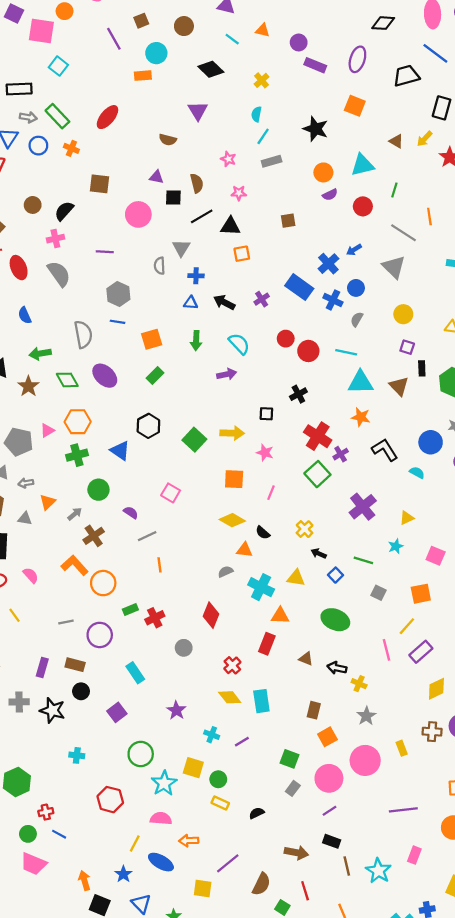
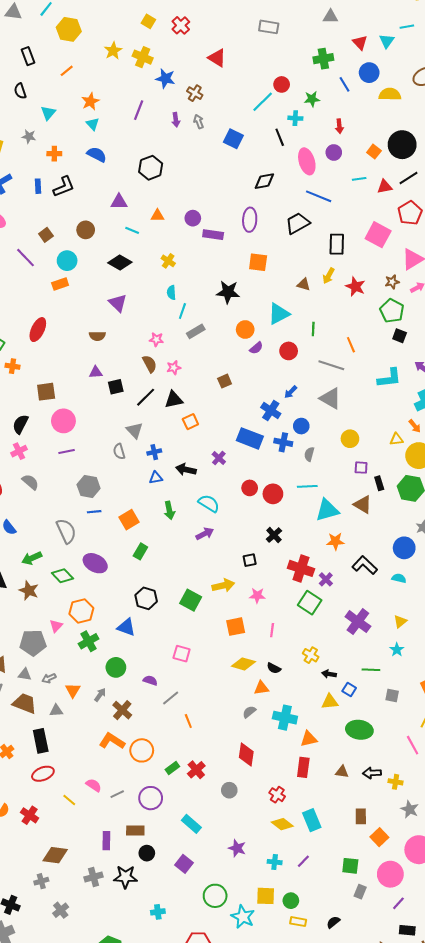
brown semicircle: (197, 183) -> (150, 364), moved
pink circle: (138, 214) -> (63, 421), moved
gray semicircle: (59, 274) -> (30, 482), size x0.7
pink semicircle: (31, 575) -> (94, 785), moved
yellow triangle: (296, 578) -> (330, 702), moved

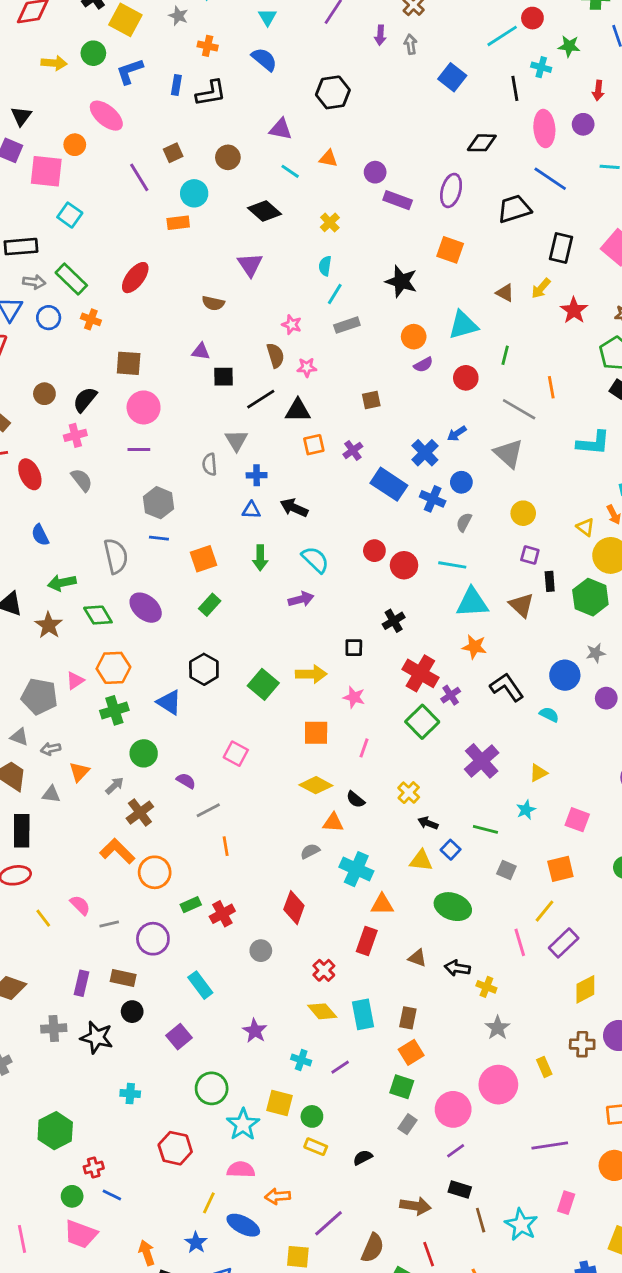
yellow triangle: (396, 439) -> (585, 527), turned 32
purple cross: (219, 458) -> (353, 450), moved
brown rectangle: (361, 816) -> (408, 1018), moved
orange square: (379, 837) -> (411, 1052), moved

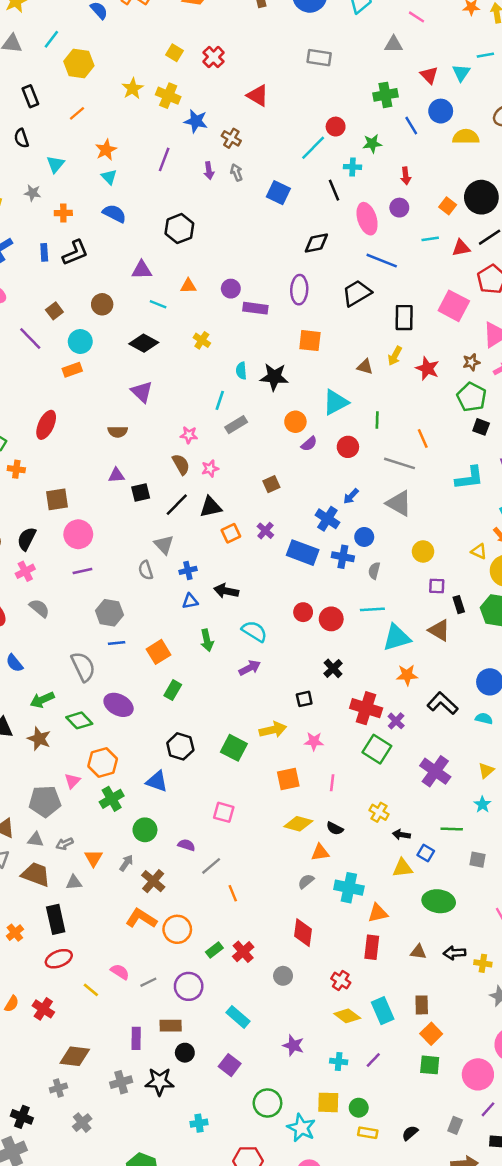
cyan semicircle: (325, 266) -> (241, 371), moved
gray rectangle: (408, 1124) -> (455, 1125), moved

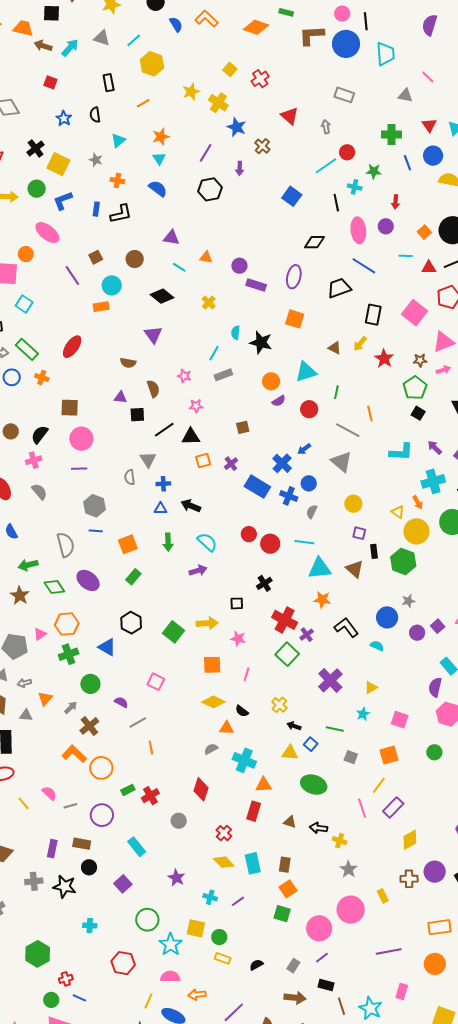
gray arrow: (236, 172) -> (326, 127), moved
black hexagon: (179, 229) -> (210, 189), moved
brown semicircle: (181, 464) -> (153, 389), moved

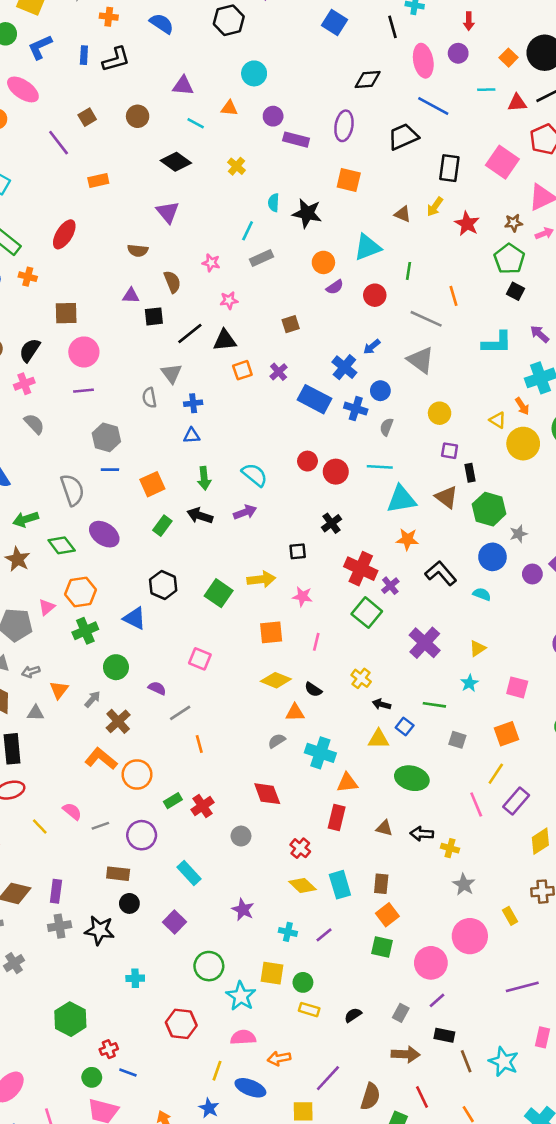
cyan circle: (112, 285) -> (254, 73), moved
black arrow: (191, 506) -> (200, 516), moved
green hexagon: (403, 561) -> (489, 509), moved
red diamond: (201, 789) -> (267, 794), turned -35
purple rectangle: (52, 849) -> (56, 891), moved

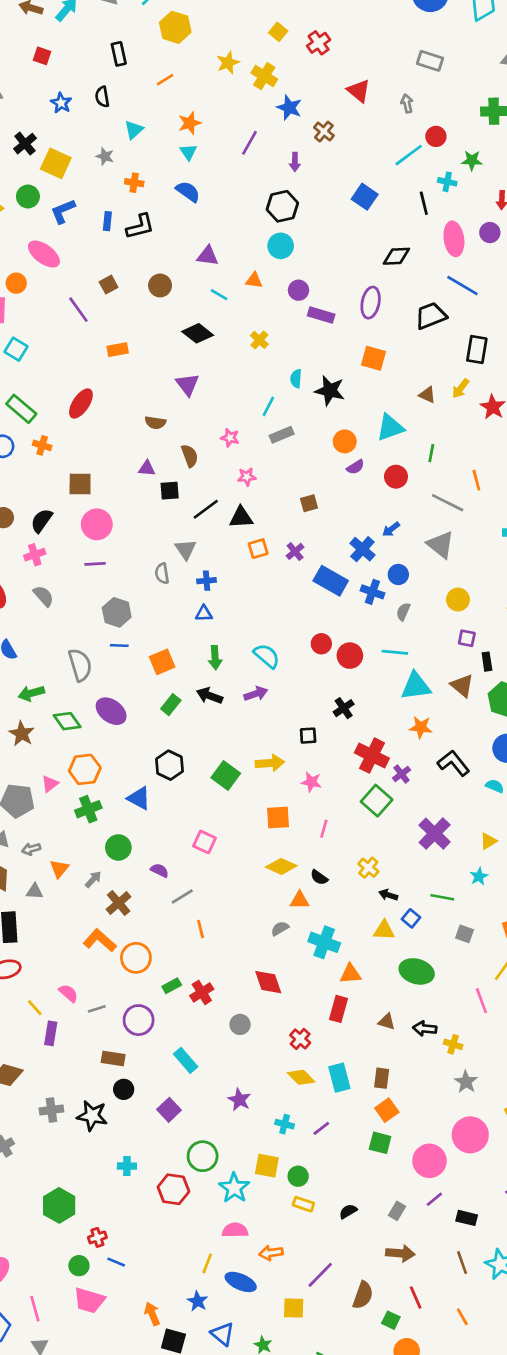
black hexagon: (229, 20) -> (282, 206), moved
purple rectangle: (56, 891) -> (51, 1033), moved
red hexagon: (181, 1024) -> (173, 1189), moved
black rectangle: (444, 1035) -> (467, 1218), moved

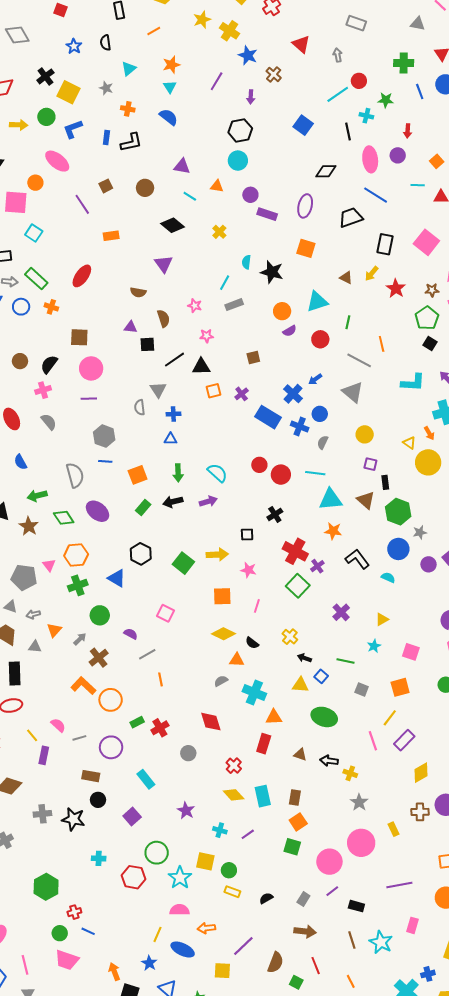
black arrow: (209, 696) -> (173, 502), turned -36
pink triangle: (50, 784) -> (49, 565), turned -32
purple cross: (435, 834) -> (341, 612), size x0.7

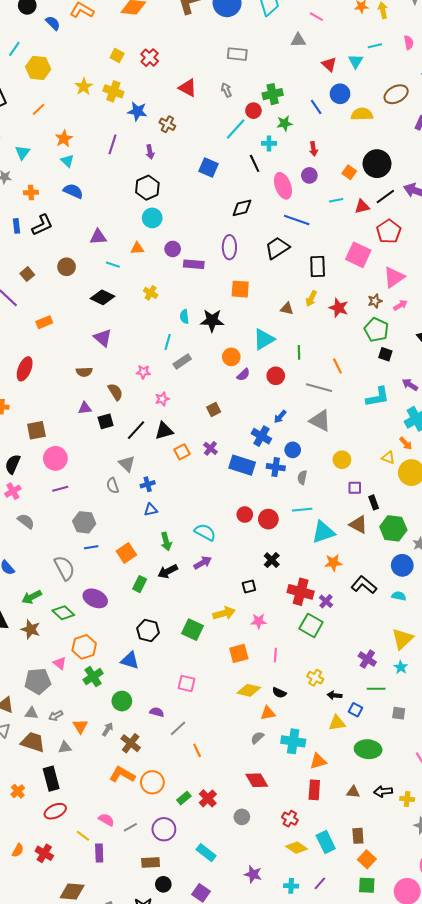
green cross: (404, 63) -> (273, 94), moved
purple cross: (341, 612) -> (367, 659), moved
yellow triangle: (382, 619) -> (402, 639), size x1.6

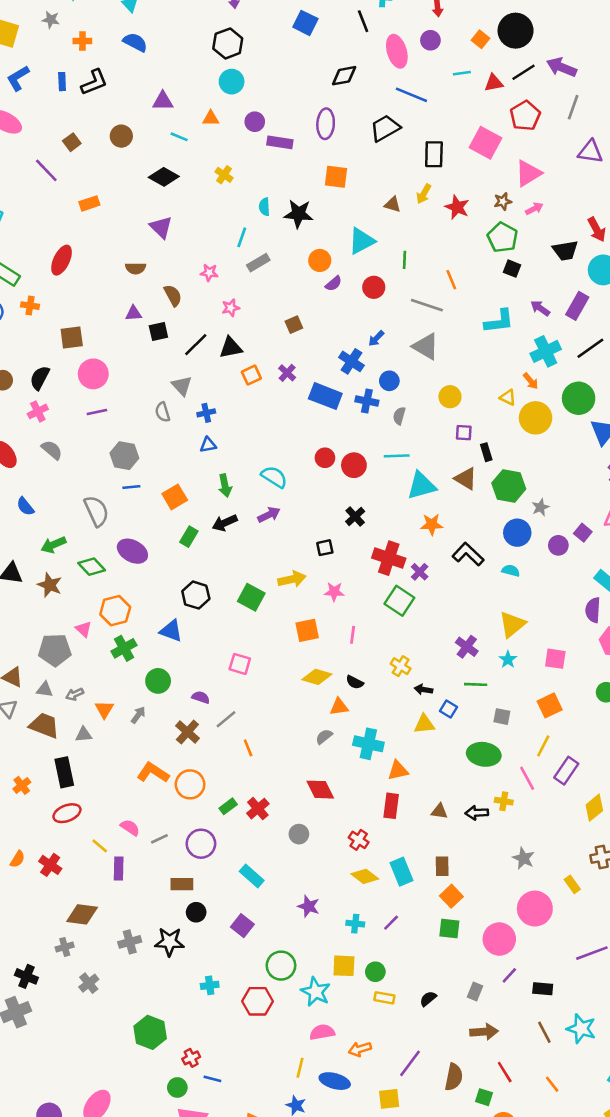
brown cross: (131, 743) -> (187, 732), moved
green ellipse: (368, 749) -> (484, 754), moved
yellow cross: (407, 799) -> (504, 801), moved

